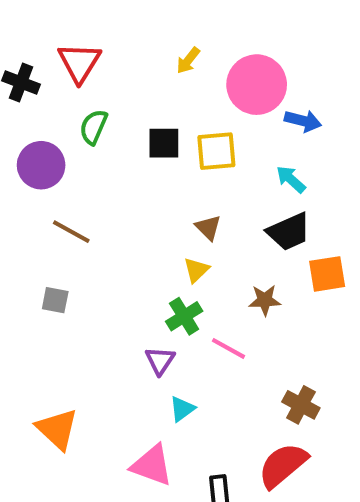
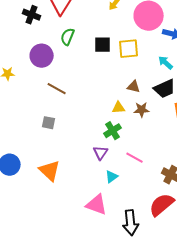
brown triangle: (208, 228) -> (134, 87), moved, turned -32
yellow triangle: (196, 270) -> (119, 108), turned 40
brown star: (265, 300) -> (142, 110), moved
pink line: (228, 348) -> (135, 158), moved
orange triangle: (57, 429) -> (50, 171), moved

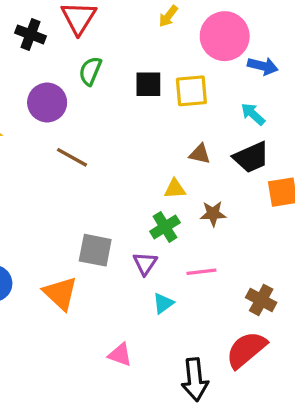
brown star: (142, 110) -> (213, 214), moved
gray square: (49, 123) -> (95, 250), moved, size x1.5
pink line: (135, 158) -> (201, 272), turned -36
pink triangle: (97, 205) -> (120, 355), moved, size x0.7

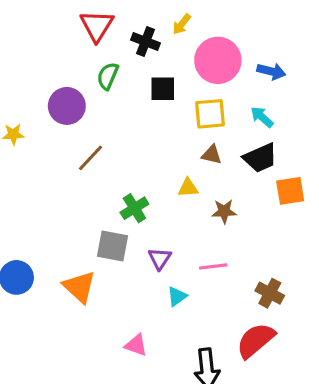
black cross: (31, 34) -> (145, 41), moved
pink circle: (225, 36) -> (218, 60), moved
yellow square: (191, 91) -> (210, 114), moved
brown line: (72, 157) -> (90, 158), turned -76
green cross: (165, 227) -> (134, 208), moved

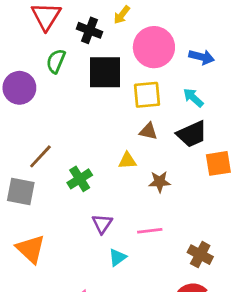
black square: (163, 89) -> (105, 72), size x1.5
brown line: (90, 158) -> (40, 156), moved
gray square: (112, 246) -> (21, 191), moved

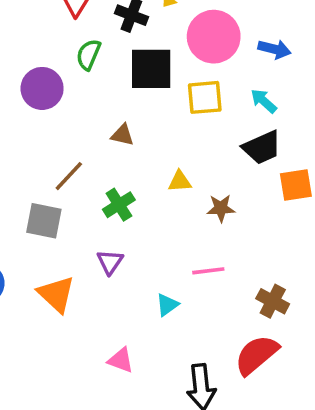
brown triangle: (148, 131) -> (122, 135), moved
purple triangle: (102, 224) -> (110, 262), moved

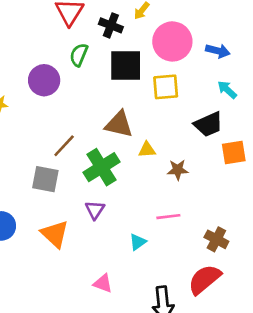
cyan arrow: (264, 101) -> (227, 90), moved
brown triangle: (122, 135) -> (119, 124), moved, size x1.6
green cross: (119, 205) -> (102, 167), size x1.5

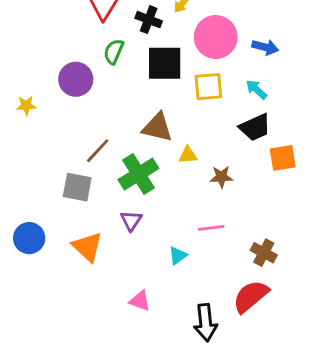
cyan arrow: (227, 90) -> (256, 89), moved

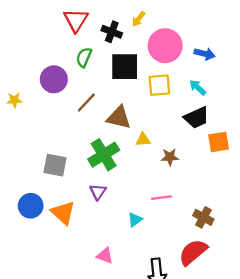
brown line: (98, 151) -> (86, 103), moved
blue circle: (29, 238) -> (31, 206), moved

